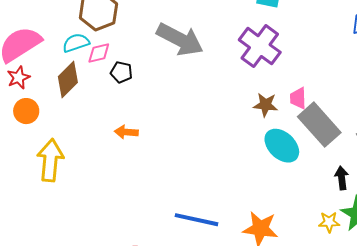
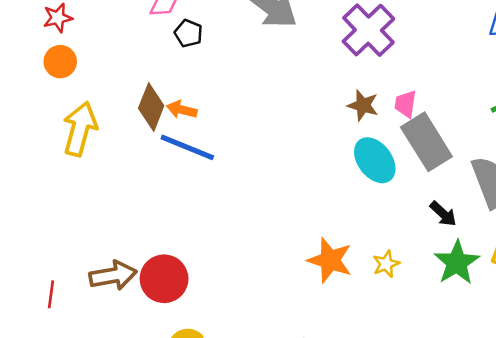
brown diamond: (68, 80) -> (151, 107), moved, turned -33
black arrow: (342, 178) -> (443, 214), turned 130
blue line: (196, 220) -> (187, 147), moved
yellow star: (329, 222) -> (386, 264), moved, turned -30

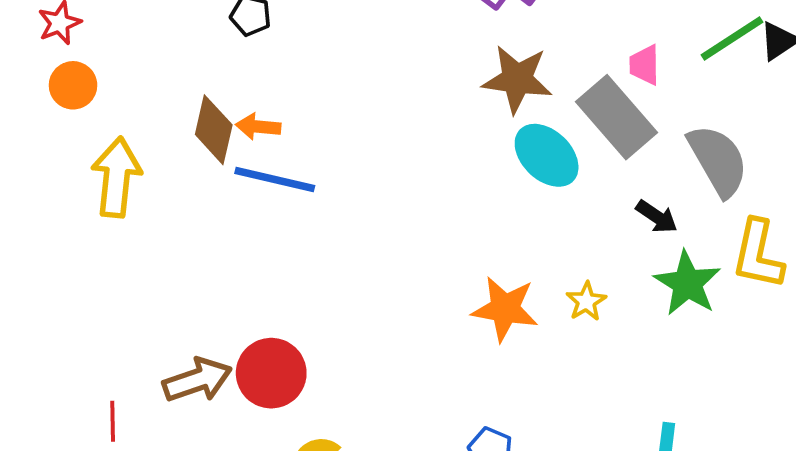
pink trapezoid: (405, 104) -> (645, 65), moved
brown star: (363, 105) -> (517, 79), size x1.5

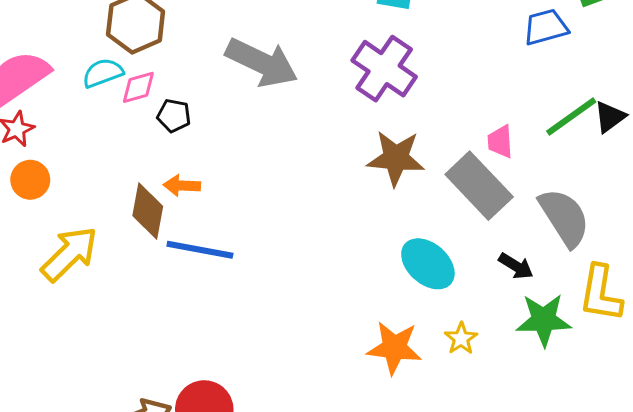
orange arrow: (258, 127) -> (182, 186), moved
cyan ellipse: (547, 155) -> (428, 264), moved
yellow arrow: (116, 177) -> (69, 254), turned 42
green star: (687, 283) -> (544, 320), turned -30

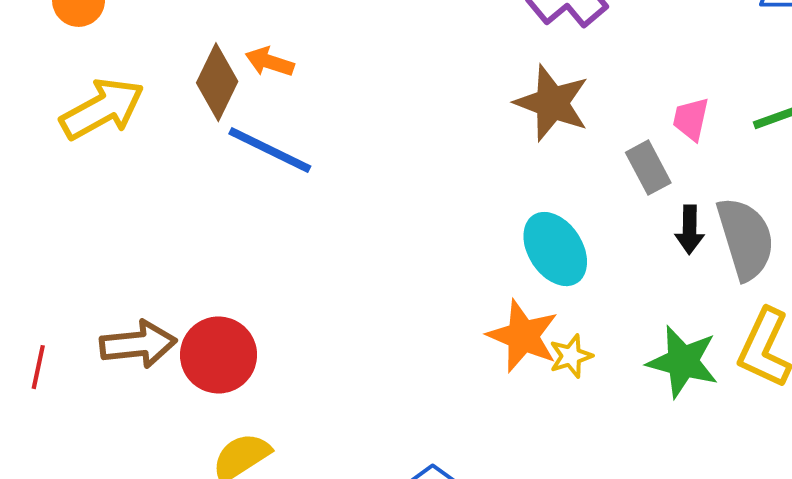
gray rectangle: (479, 186) -> (648, 168), size x0.6
black arrow: (516, 266) -> (690, 230), moved, turned 44
orange star: (394, 348) -> (523, 336), moved

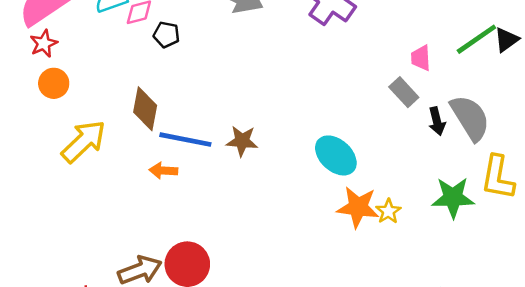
orange arrow: (270, 62) -> (163, 171), moved
brown star: (552, 103) -> (242, 141), moved, size x0.7
cyan ellipse: (555, 249) -> (336, 155), moved

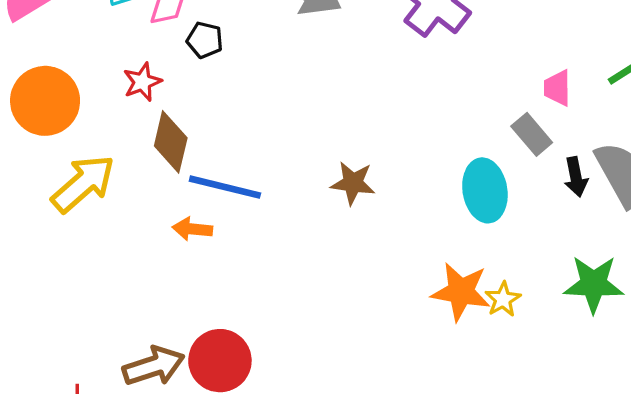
red star: (44, 44) -> (142, 82), moved
orange circle: (54, 83) -> (45, 101), size x1.6
brown star: (242, 141) -> (353, 183), moved
cyan ellipse: (336, 155) -> (485, 190), moved, turned 36

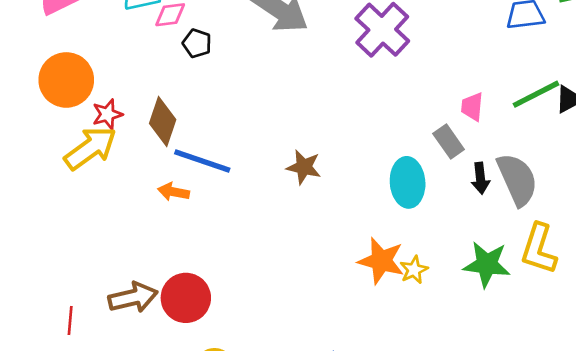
red star: (142, 82) -> (107, 114), moved

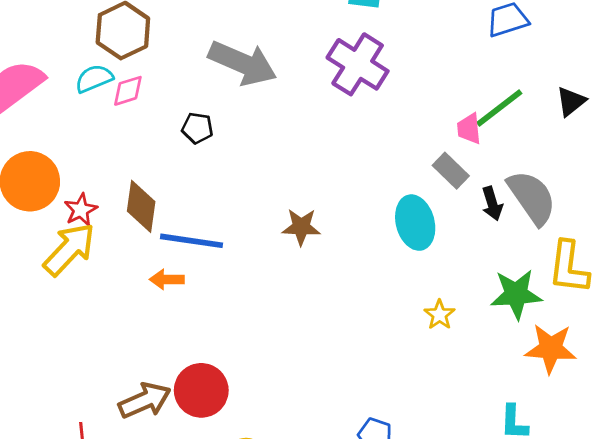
black pentagon: (197, 43) -> (197, 128), moved
green line: (536, 94) -> (499, 108), moved
orange star: (381, 261) -> (551, 348), moved

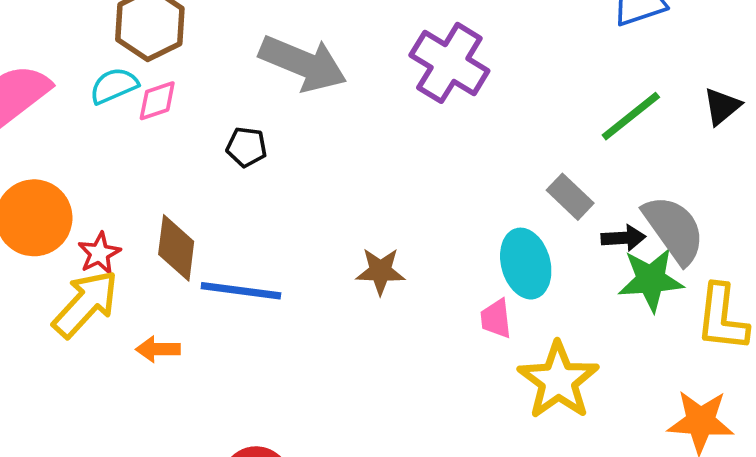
pink trapezoid: (469, 129) -> (496, 319), moved
black arrow: (492, 204) -> (623, 238), turned -76
orange arrow: (167, 279) -> (158, 349), moved
green star: (516, 294) -> (651, 280), moved
yellow star: (439, 315) -> (558, 380), size x2.0

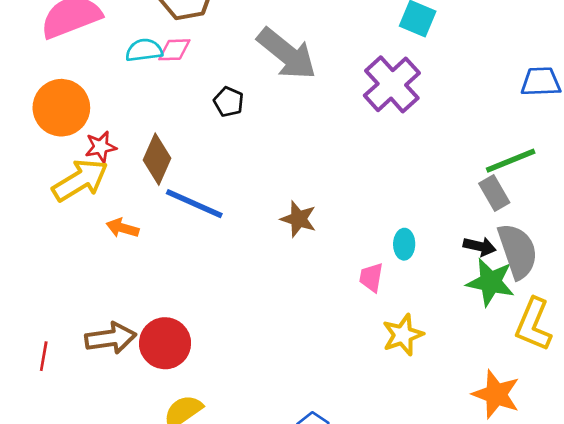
cyan semicircle: (114, 86) -> (144, 50), moved
gray rectangle: (570, 197) -> (494, 193), moved
cyan ellipse: (526, 264) -> (404, 244), size x0.6
yellow star: (558, 380) -> (403, 335), size x0.7

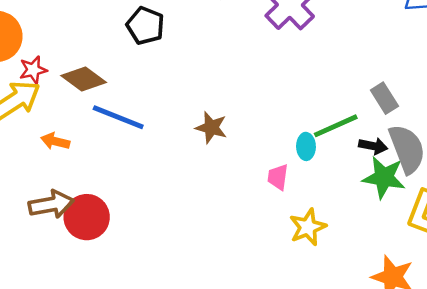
black pentagon: (229, 102) -> (145, 26), size x1.4
brown diamond: (157, 159) -> (84, 79), turned -75
green line: (511, 161) -> (336, 126), moved
brown arrow: (111, 338) -> (51, 204), moved
red circle: (165, 343) -> (87, 217), moved

